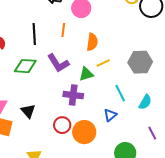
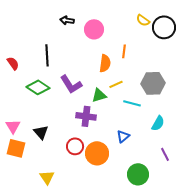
orange line: (63, 30) -> (124, 51), moved
green diamond: (25, 66) -> (38, 87), turned 30
cyan line: (120, 93) -> (132, 103), moved, turned -48

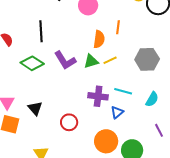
green triangle: (99, 95) -> (91, 61), moved
cyan line: (132, 103) -> (123, 91), moved
purple cross: (86, 116) -> (98, 96), moved
orange circle: (97, 153) -> (106, 141), moved

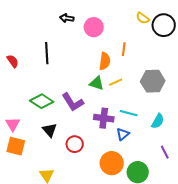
purple L-shape: (65, 60) -> (73, 102), moved
green triangle: (91, 61) -> (97, 83), turned 35
green diamond: (32, 63) -> (42, 101), moved
black triangle: (35, 108) -> (50, 130), moved

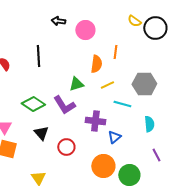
green triangle: (97, 83) -> (76, 84), moved, turned -35
cyan line: (129, 113) -> (122, 104), moved
cyan semicircle: (158, 121) -> (149, 124), turned -35

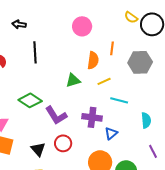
black arrow: (58, 21) -> (19, 24), moved
gray hexagon: (144, 84) -> (140, 62), moved
purple L-shape: (64, 105) -> (56, 115), moved
black triangle: (41, 133) -> (38, 149), moved

